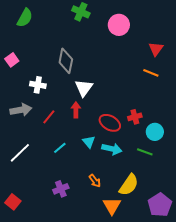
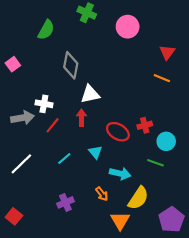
green semicircle: (25, 18) -> (46, 30), moved
white cross: (38, 85) -> (44, 104), moved
white triangle: (84, 88) -> (90, 94), turned 42
cyan arrow: (112, 149) -> (120, 174), moved

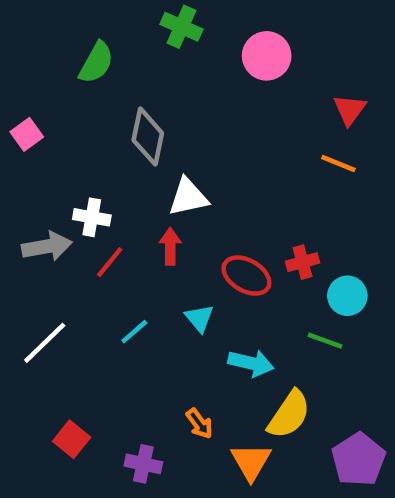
orange arrow: (102, 194) -> (199, 424), moved
purple cross: (65, 202) -> (143, 464), moved, turned 35
red square: (14, 216) -> (72, 439), moved

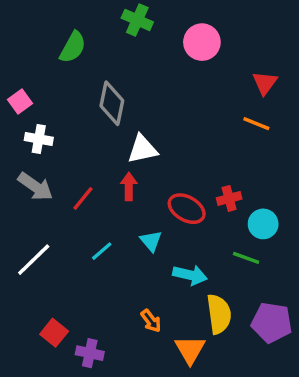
white cross: (92, 217) -> (39, 139), moved
gray arrow: (47, 246) -> (35, 187), turned 45
yellow semicircle: (289, 415) -> (219, 314), turned -42
purple pentagon: (359, 459) -> (272, 323), moved, turned -30
purple cross: (143, 464) -> (90, 353), moved

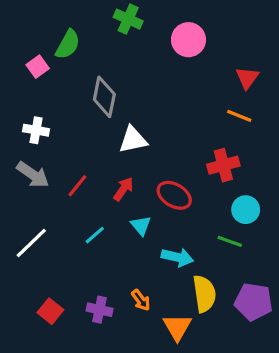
pink square: (20, 102) -> (38, 67), moved
red arrow: (129, 187) -> (123, 189), moved, turned 35
red cross: (229, 198) -> (223, 165), moved, size x1.4
purple cross: (90, 353) -> (100, 310), moved

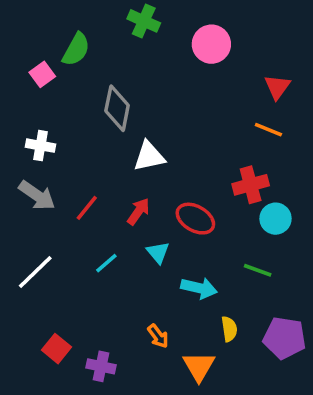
cyan circle: (246, 210) -> (276, 219), moved
yellow semicircle: (204, 294) -> (229, 329), size x0.6
purple cross: (100, 310) -> (101, 366), moved

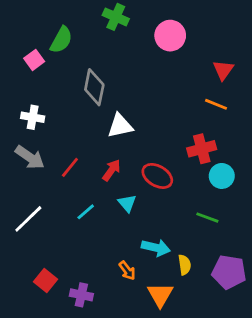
cyan arrow: (199, 288) -> (156, 248), moved

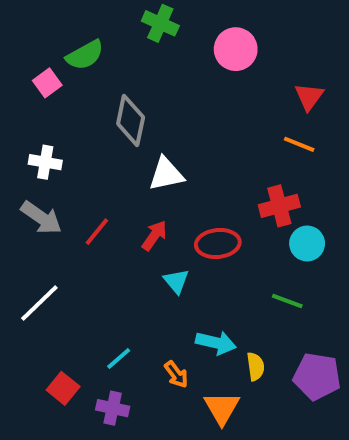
green semicircle: (61, 40) -> (85, 55), turned 32
red ellipse: (157, 176) -> (218, 244), turned -36
cyan line: (86, 212) -> (119, 359), moved

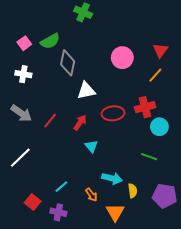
pink circle: (236, 49) -> (122, 58), moved
green semicircle: (85, 55) -> (50, 41), moved
orange line: (299, 144) -> (155, 75), turned -70
white cross: (45, 162) -> (23, 74), moved
red ellipse: (218, 244) -> (113, 113), moved

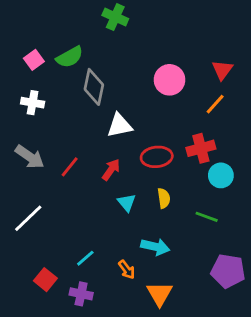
yellow semicircle: (133, 191) -> (164, 198), moved

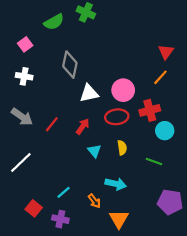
green semicircle: (70, 57) -> (54, 22), moved
pink circle: (170, 80) -> (123, 90), moved

